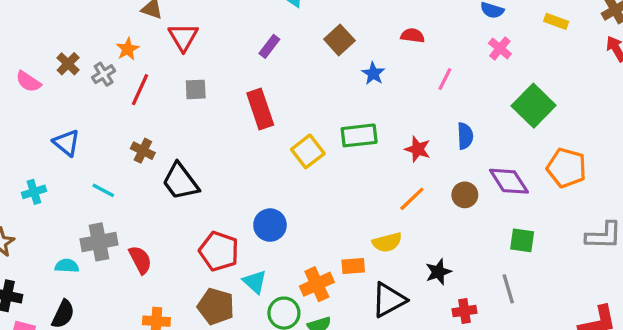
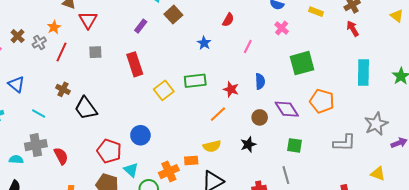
red semicircle: (413, 36) -> (228, 20), turned 112
brown square: (339, 40) -> (173, 15), moved
green square: (534, 106) -> (302, 63), turned 30
orange line: (412, 199) -> (218, 114), moved
black star: (438, 272) -> (248, 145), moved

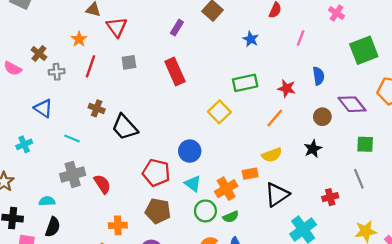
gray cross: (39, 42) -> (57, 72), moved, turned 32
yellow square: (164, 90) -> (219, 112), moved
cyan semicircle: (16, 160) -> (47, 201), moved
cyan triangle: (131, 170) -> (193, 184), moved

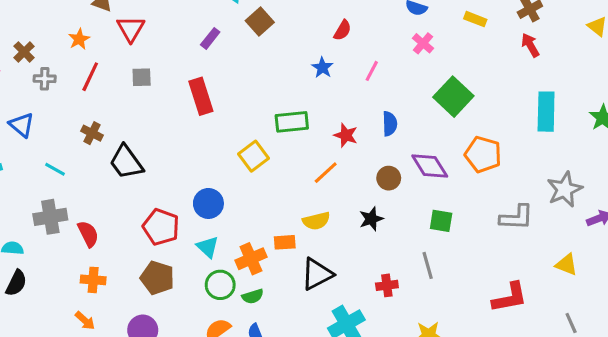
blue star: (251, 39) -> (322, 68), moved
green square: (364, 50) -> (453, 97), turned -32
orange cross: (118, 225) -> (93, 280), moved

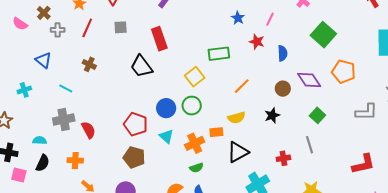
red star: (346, 135) -> (257, 42), moved
black trapezoid: (126, 162) -> (141, 66), moved
green square: (441, 221) -> (317, 115), turned 35
orange cross: (93, 280) -> (75, 160), moved
green circle: (220, 285) -> (192, 106), moved

